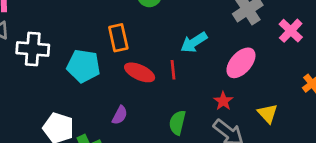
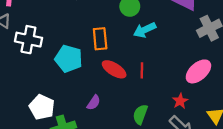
cyan arrow: (194, 42) -> (145, 30), moved

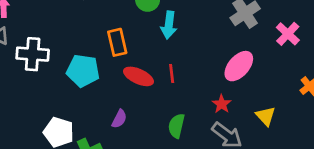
cyan arrow: (145, 30) -> (169, 25), turned -50

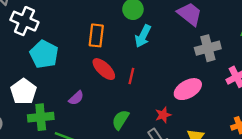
cyan pentagon: (83, 71) -> (44, 54), moved

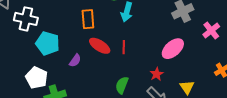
purple semicircle: (76, 98) -> (75, 61), moved

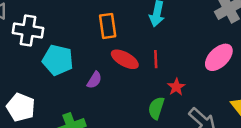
red star: (157, 74) -> (176, 87), moved
white pentagon: (37, 78) -> (21, 107), moved

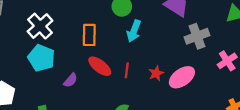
white cross: (28, 30) -> (40, 26), moved, turned 30
red star: (176, 87) -> (156, 73), moved

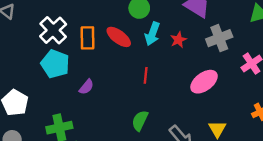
orange rectangle: (89, 35) -> (88, 38), moved
red ellipse: (100, 66) -> (119, 37), moved
red star: (156, 73) -> (178, 40), moved

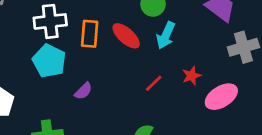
white cross: (53, 30) -> (50, 21), turned 32
red star: (178, 40) -> (192, 76), moved
red line: (146, 75) -> (154, 83), turned 35

